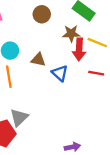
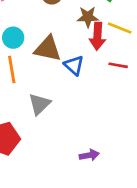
brown triangle: (38, 60) -> (48, 49), size x1.5
gray triangle: (19, 117) -> (39, 104), moved

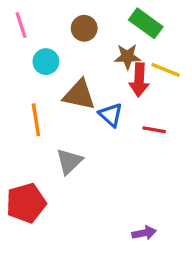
cyan circle: (13, 38) -> (46, 62), moved
red line: (118, 65) -> (154, 130), moved
purple arrow: (89, 155) -> (144, 233), moved

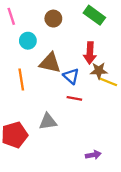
brown star: (127, 57) -> (99, 71), moved
yellow line: (166, 70) -> (108, 82), moved
red line: (154, 130) -> (74, 98), moved
gray triangle: (69, 161) -> (48, 122), moved, turned 36

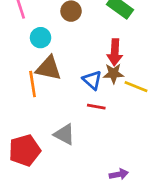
brown triangle: (50, 63) -> (48, 68), moved
brown star: (99, 71) -> (113, 73), moved
gray triangle: (48, 122) -> (64, 134), turned 36

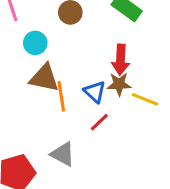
orange line: (33, 84) -> (61, 96), moved
red line: (96, 107) -> (99, 122), turned -54

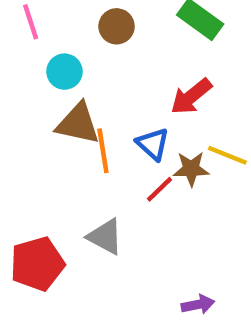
red arrow: (121, 60) -> (191, 96), turned 48
brown star: (119, 84) -> (191, 169), moved

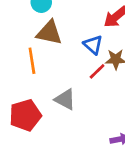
orange line: (103, 151) -> (32, 61), moved

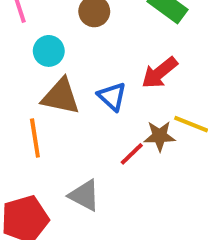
blue triangle: (93, 45) -> (112, 96), moved

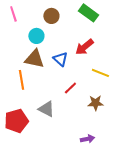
cyan circle: (49, 51) -> (36, 36), moved
brown star: (160, 136) -> (95, 103), moved

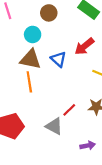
orange line: (21, 80) -> (29, 82), moved
red line: (70, 88) -> (69, 110), moved
gray triangle: (46, 109) -> (54, 126), moved

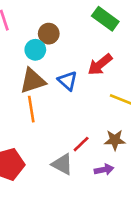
brown circle: (49, 13) -> (49, 34), moved
brown triangle: (30, 59) -> (33, 81), turned -30
purple arrow: (88, 146) -> (104, 170), moved

